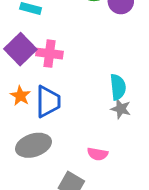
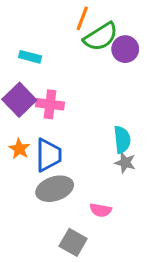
gray ellipse: (33, 145) -> (55, 189), moved

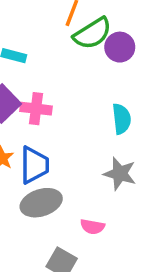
cyan semicircle: (122, 140) -> (122, 119), moved
gray star: (125, 163) -> (120, 174), size x1.4

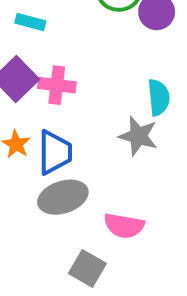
gray star: (120, 174) -> (138, 136), moved
pink semicircle: (92, 227) -> (124, 226), size x1.4

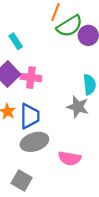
cyan rectangle: (30, 22) -> (16, 41), turned 42
gray square: (87, 268) -> (22, 181), moved

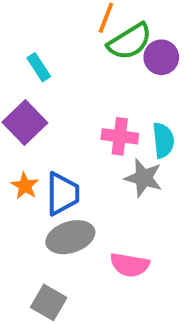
pink cross: (31, 78) -> (120, 136), moved

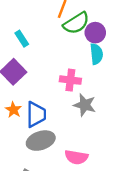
cyan semicircle: (163, 140) -> (96, 54), moved

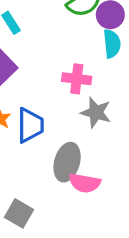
gray ellipse: (41, 141) -> (67, 162), moved, turned -56

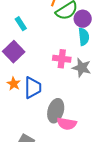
gray star: (96, 112) -> (82, 68), moved

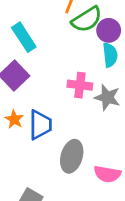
cyan rectangle: (21, 24) -> (24, 37), size x1.5
pink semicircle: (67, 124) -> (107, 174), moved

